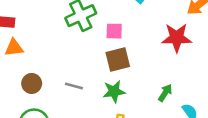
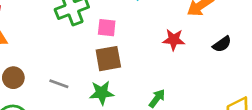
red star: (177, 38) -> (174, 40), size x0.7

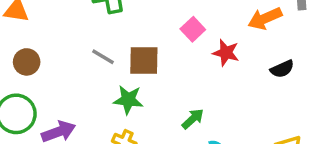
pink square: (107, 28) -> (193, 29), moved, turned 30
gray line: (59, 84) -> (103, 57), moved

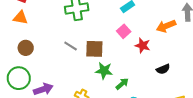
black semicircle: (282, 69) -> (163, 69), moved
green star: (128, 100) -> (104, 71), moved

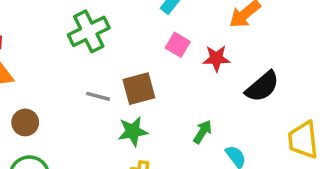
black semicircle: (163, 69) -> (262, 87), size x1.5
green star: (104, 71) -> (133, 131), moved

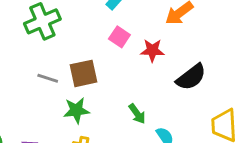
green arrow: (203, 132) -> (137, 114), turned 110

